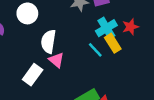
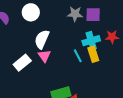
red star: (130, 27) -> (112, 37), moved

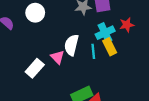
white semicircle: (42, 39) -> (71, 45), moved
cyan line: (78, 56) -> (93, 51), turned 32

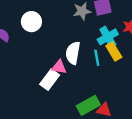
pink triangle: (57, 57) -> (59, 67), turned -32
white rectangle: (35, 68) -> (50, 80), moved

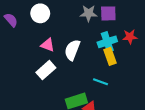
cyan line: (97, 58) -> (101, 82), moved, turned -72
pink triangle: (59, 67) -> (48, 45), moved

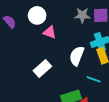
pink triangle: (48, 45) -> (50, 32), moved
white semicircle: (72, 50) -> (77, 56), moved

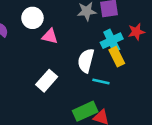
cyan line: (94, 79) -> (101, 81), moved

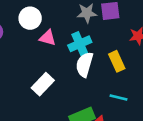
cyan cross: (112, 41) -> (80, 44), moved
cyan line: (101, 81) -> (119, 97), moved

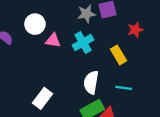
white semicircle: (84, 64) -> (91, 82), moved
white rectangle: (43, 84) -> (43, 98), moved

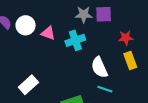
white circle: (35, 24) -> (26, 25), moved
yellow rectangle: (118, 55) -> (130, 60), moved
white semicircle: (91, 82) -> (99, 67), moved, turned -45

